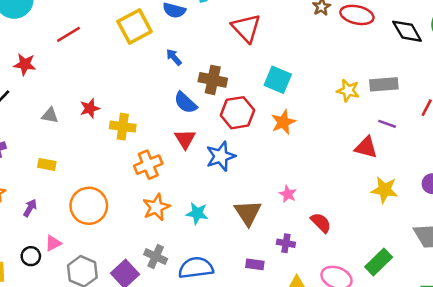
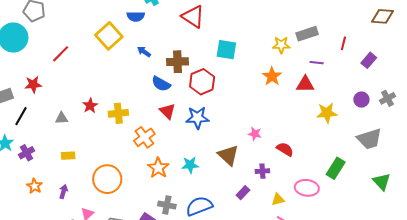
orange star: (283, 122) -> (272, 76), moved
blue star: (221, 156) -> (197, 118), turned 30
purple rectangle: (255, 264) -> (243, 193), turned -40

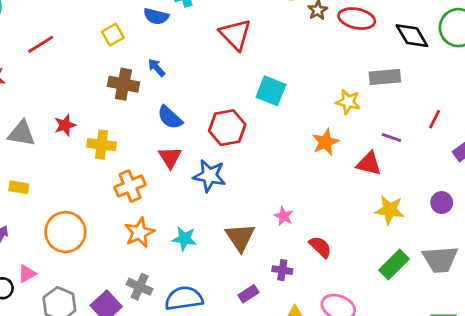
gray rectangle: (307, 34) -> (385, 77), moved
yellow square: (109, 36) -> (113, 35), size x0.6
brown cross: (177, 62) -> (123, 84), moved
gray triangle: (61, 118) -> (21, 133), size x1.5
green rectangle: (336, 168) -> (394, 265), moved

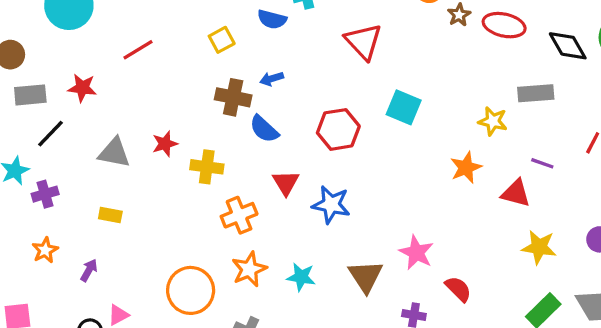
blue arrow: (156, 68) -> (272, 79), turned -66
blue semicircle: (170, 117) -> (264, 129), moved
red hexagon: (227, 128) -> (338, 129), moved
pink star: (284, 216) -> (416, 253), size x1.5
orange circle: (65, 232) -> (191, 290), moved

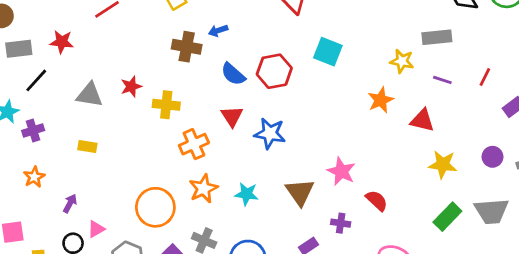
blue semicircle: (264, 129) -> (233, 74), moved
purple line: (542, 163) -> (442, 80), moved
purple arrow: (89, 270) -> (70, 203), moved

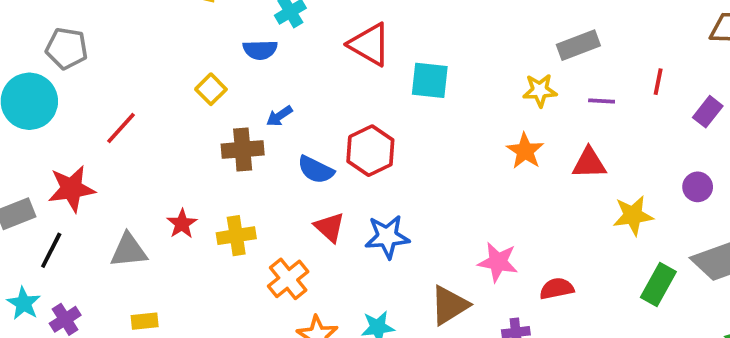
red star: (62, 42) -> (72, 189), size x1.4
cyan square: (328, 52) -> (430, 80), moved
brown triangle: (300, 192) -> (449, 305), turned 48
red semicircle: (377, 201) -> (557, 289), turned -40

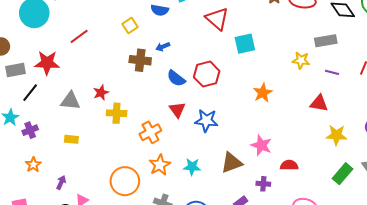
cyan square: (430, 80) -> (245, 44), turned -30
orange star: (525, 151) -> (263, 93), moved
yellow cross: (236, 236) -> (117, 113), moved

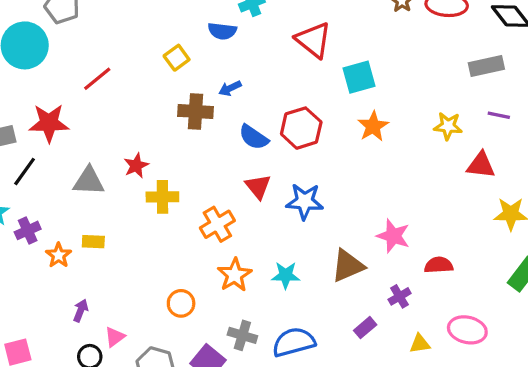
yellow star: (301, 60) -> (448, 126), moved
orange star: (263, 93) -> (373, 126), moved
orange star: (33, 165) -> (59, 255), moved
orange circle: (125, 181) -> (181, 303), size x0.6
purple cross: (263, 184) -> (400, 296), turned -32

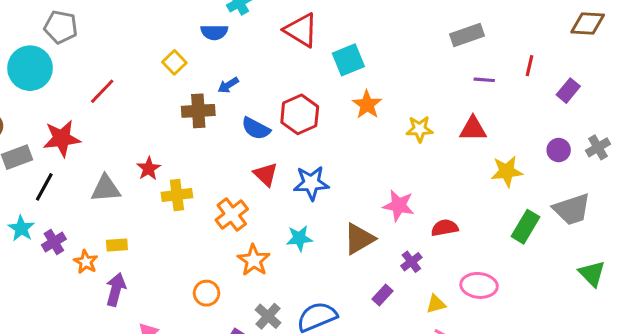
yellow star: (448, 126) -> (420, 129), moved
cyan star: (286, 275) -> (299, 238), moved
purple arrow: (81, 311) -> (116, 290), moved, size x1.5
gray cross: (242, 335) -> (268, 316), turned 32

